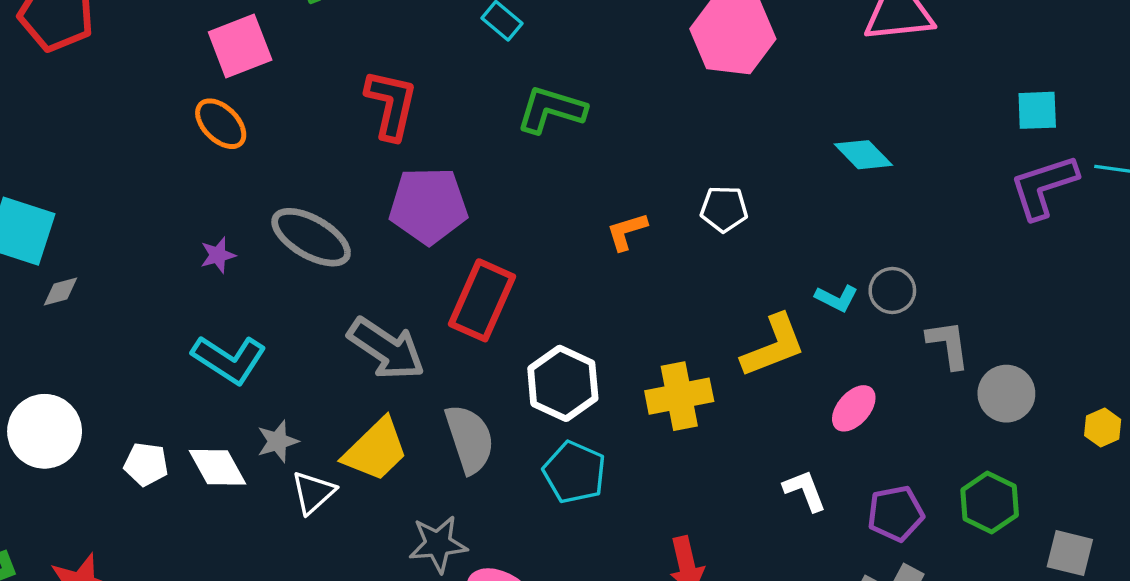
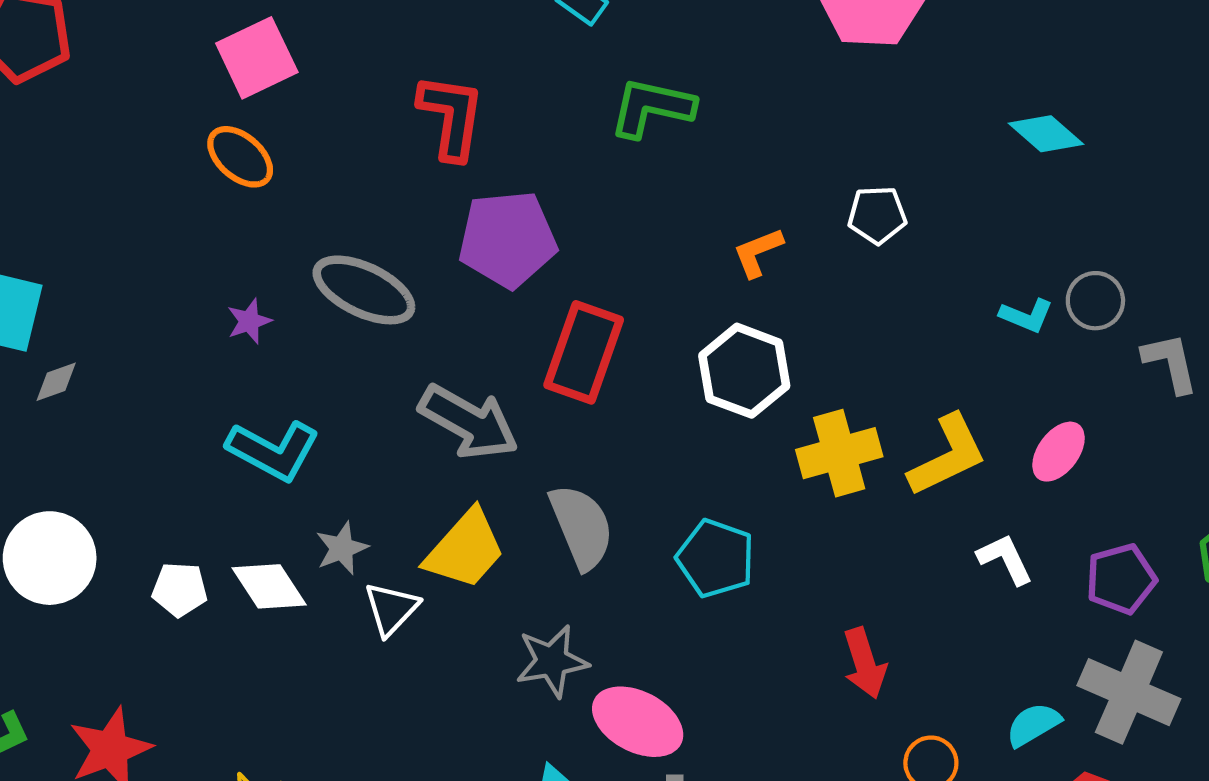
yellow L-shape: (773, 346) -> (948, 455), moved
white hexagon: (563, 383) -> (744, 371), moved

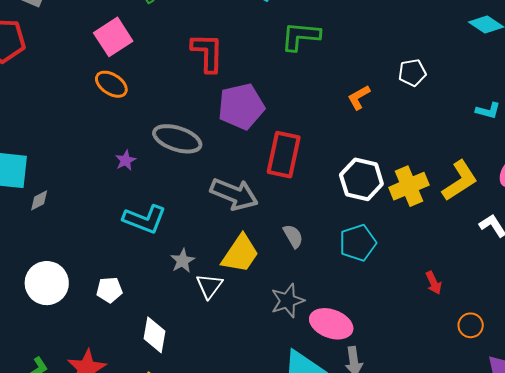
white hexagon: (744, 371) -> (361, 179), moved
gray semicircle: (581, 527) -> (293, 236), size x0.6
cyan pentagon: (716, 558) -> (358, 243), turned -30
white diamond: (269, 586) -> (155, 335), moved, turned 51
red arrow: (865, 663) -> (434, 283), size x0.7

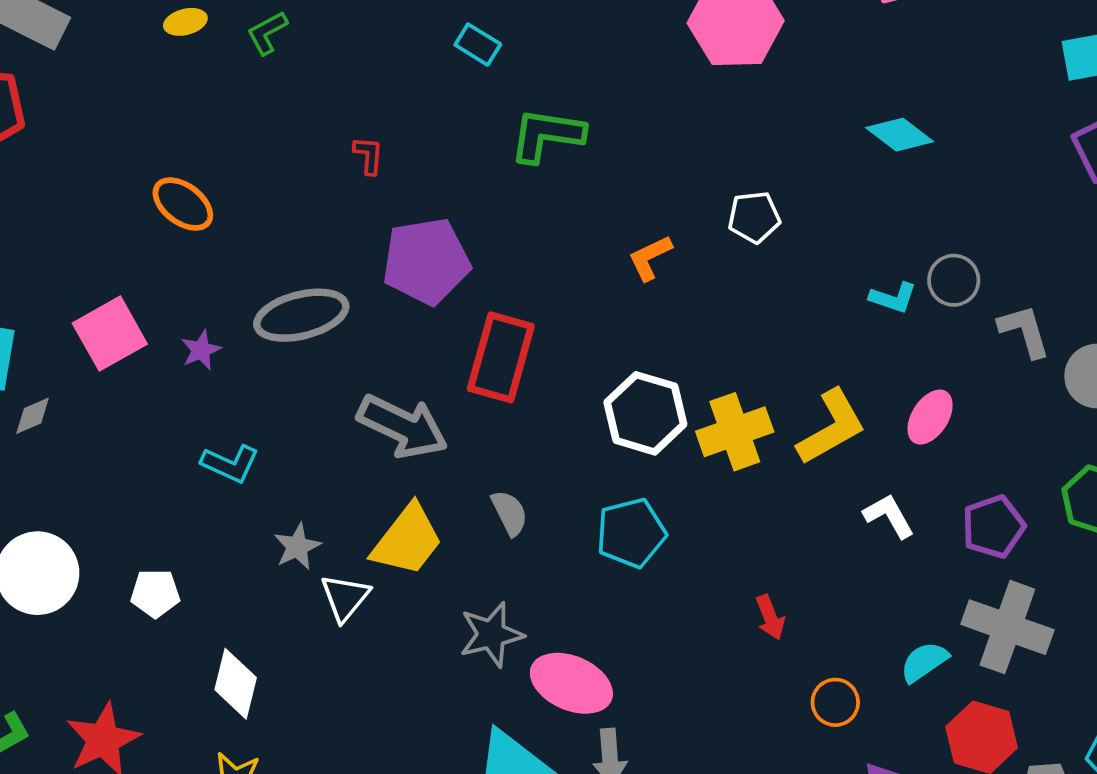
pink square: (113, 37) -> (110, 334), moved
red L-shape: (207, 53) -> (368, 155), size x0.5
gray ellipse: (177, 139) -> (301, 315), turned -36
cyan L-shape: (145, 219) -> (230, 464), size x0.7

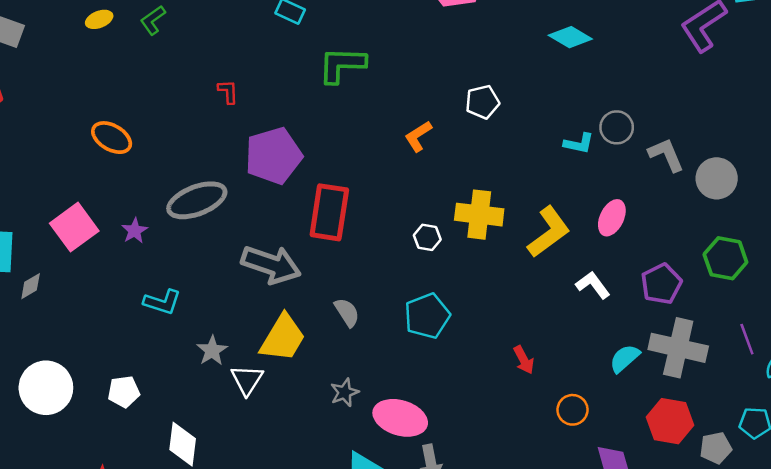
white hexagon: (645, 413) -> (427, 237), size x0.5
yellow cross: (735, 432) -> (479, 215), moved, turned 33
gray star: (491, 634) -> (345, 392), size x0.7
cyan semicircle: (924, 662) -> (625, 358), moved

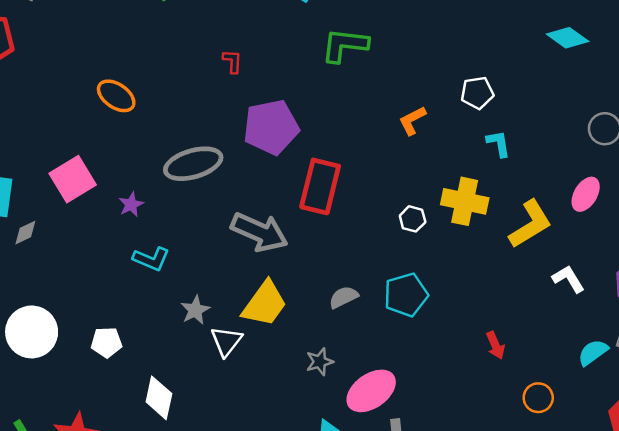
cyan L-shape: (579, 143) -> (498, 144), moved, turned -116
pink ellipse: (612, 218) -> (586, 194), moved
purple star: (135, 231) -> (131, 205), moved
gray semicircle: (347, 312) -> (344, 297), moved, turned -88
pink ellipse: (400, 418) -> (371, 391), turned -57

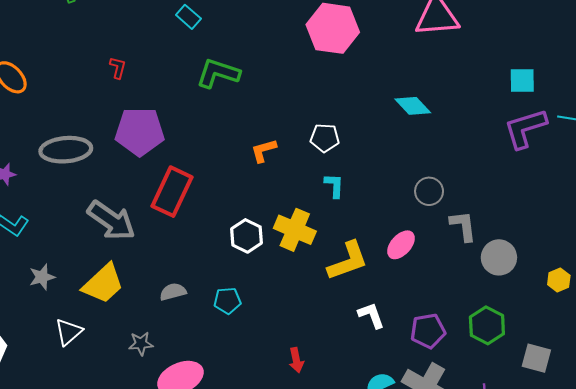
white hexagon: (413, 219) -> (247, 236), size x1.4
cyan pentagon: (406, 295) -> (227, 301), size x0.7
white triangle: (226, 341) -> (69, 332), moved

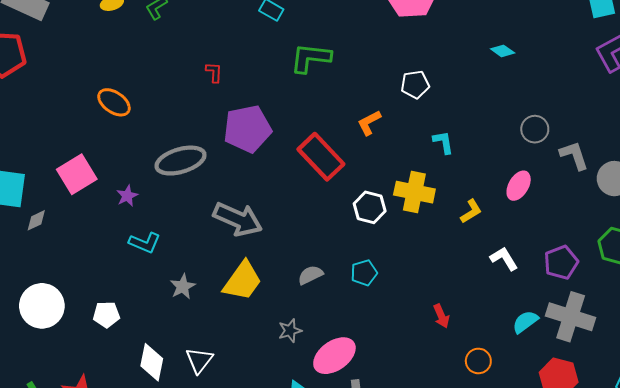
cyan diamond: (413, 106) -> (503, 51), size x0.7
white pentagon: (325, 138) -> (415, 85), moved
red rectangle: (172, 192) -> (321, 157), moved, turned -57
yellow L-shape: (348, 261) -> (471, 211), size x0.6
white triangle: (69, 332) -> (199, 360), moved

